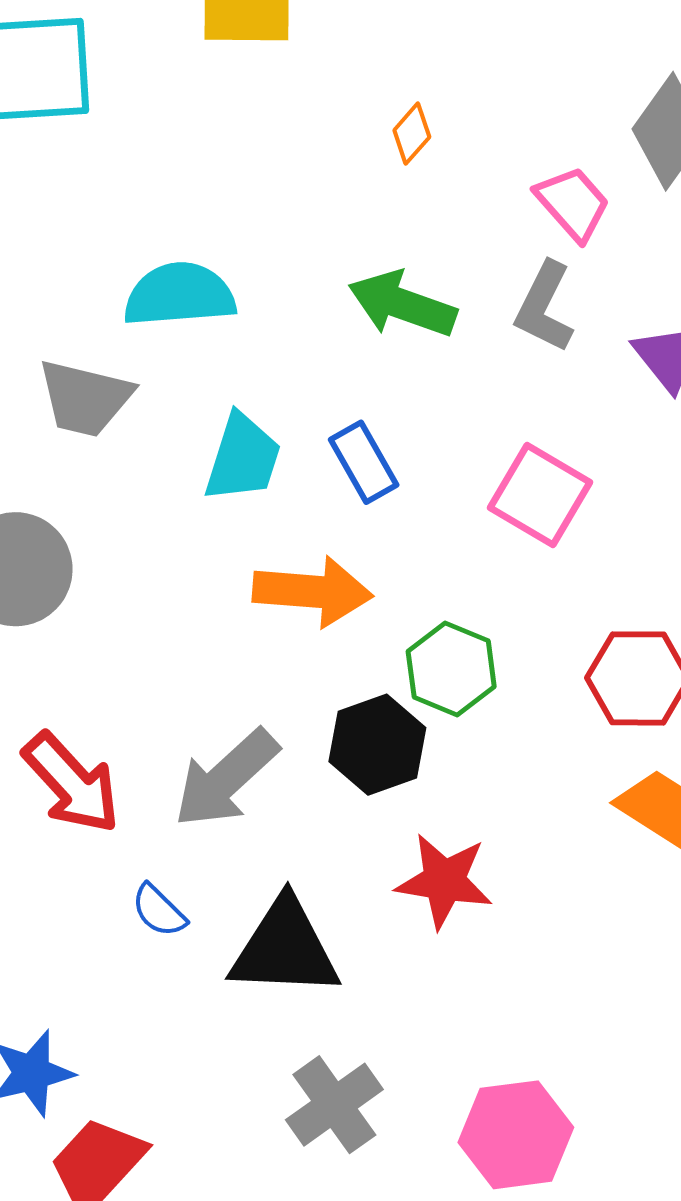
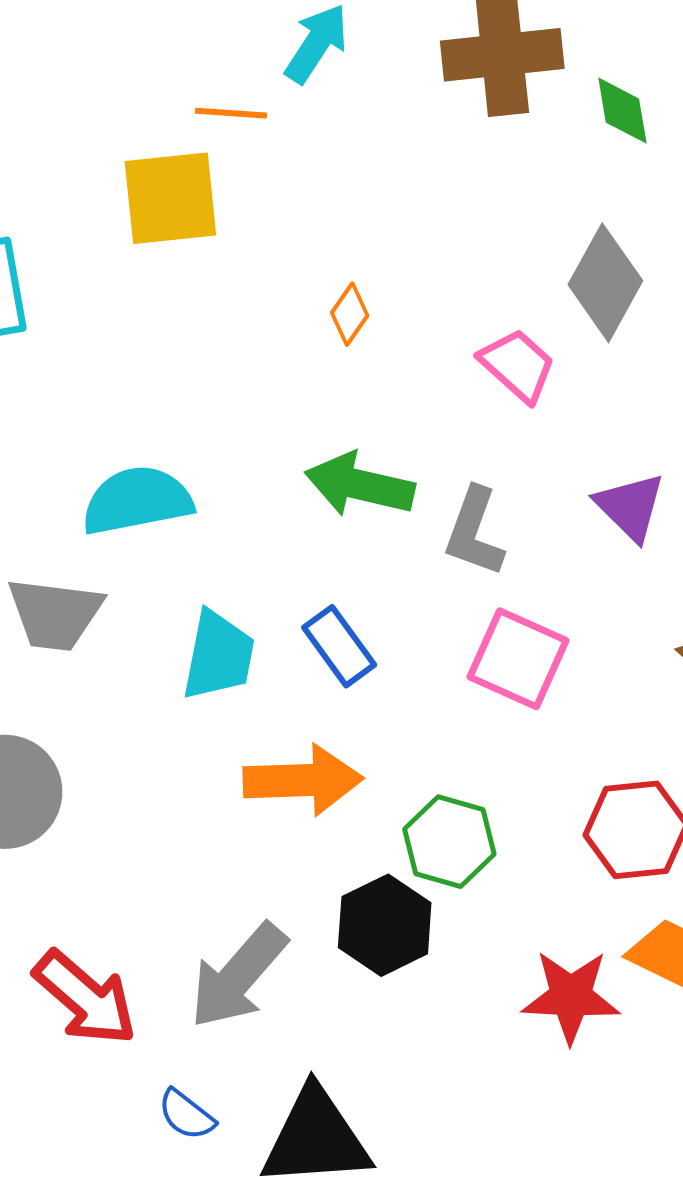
gray L-shape: (544, 307) -> (474, 532), moved
red star: (444, 881) -> (571, 996), moved

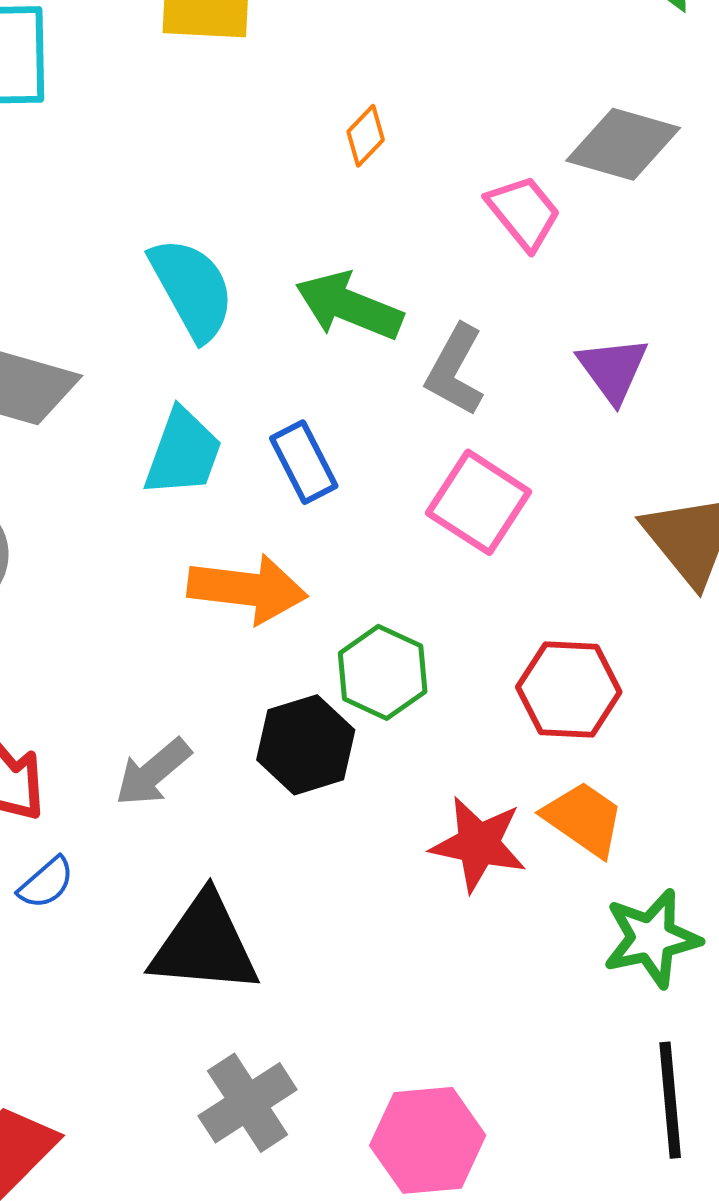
gray diamond: (605, 283) -> (623, 144), turned 68
cyan semicircle: (137, 501) -> (192, 289), moved, turned 63
gray arrow: (238, 976) -> (153, 772), size x0.7
blue semicircle: (186, 1115) -> (46, 883), moved, turned -88

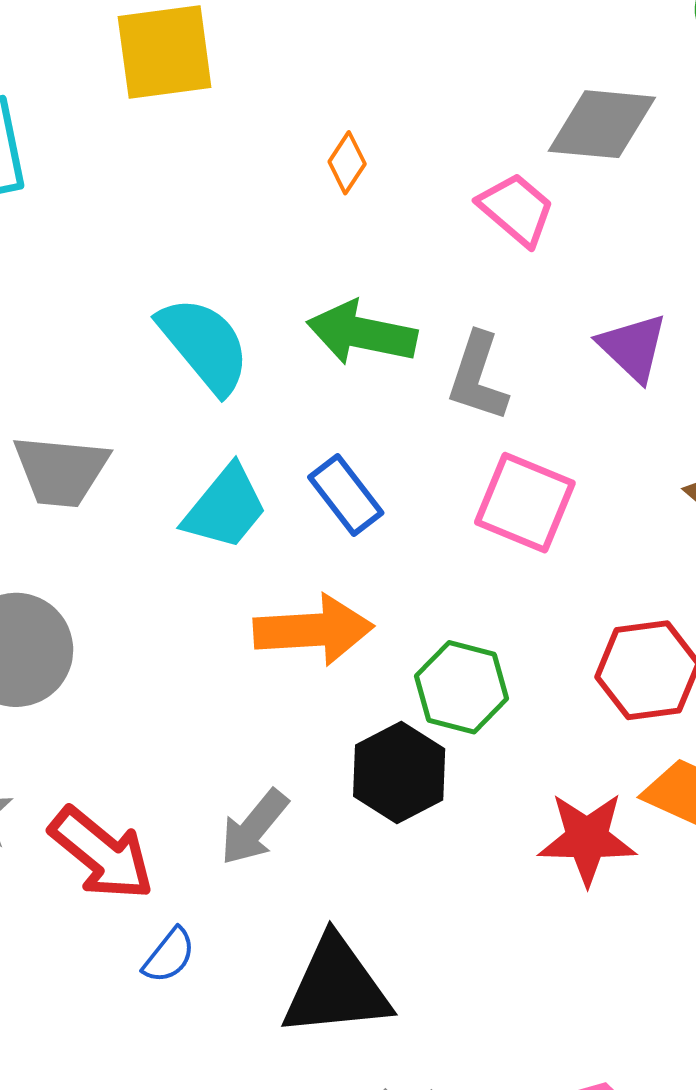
cyan trapezoid: (183, 453) -> (225, 508), turned 30

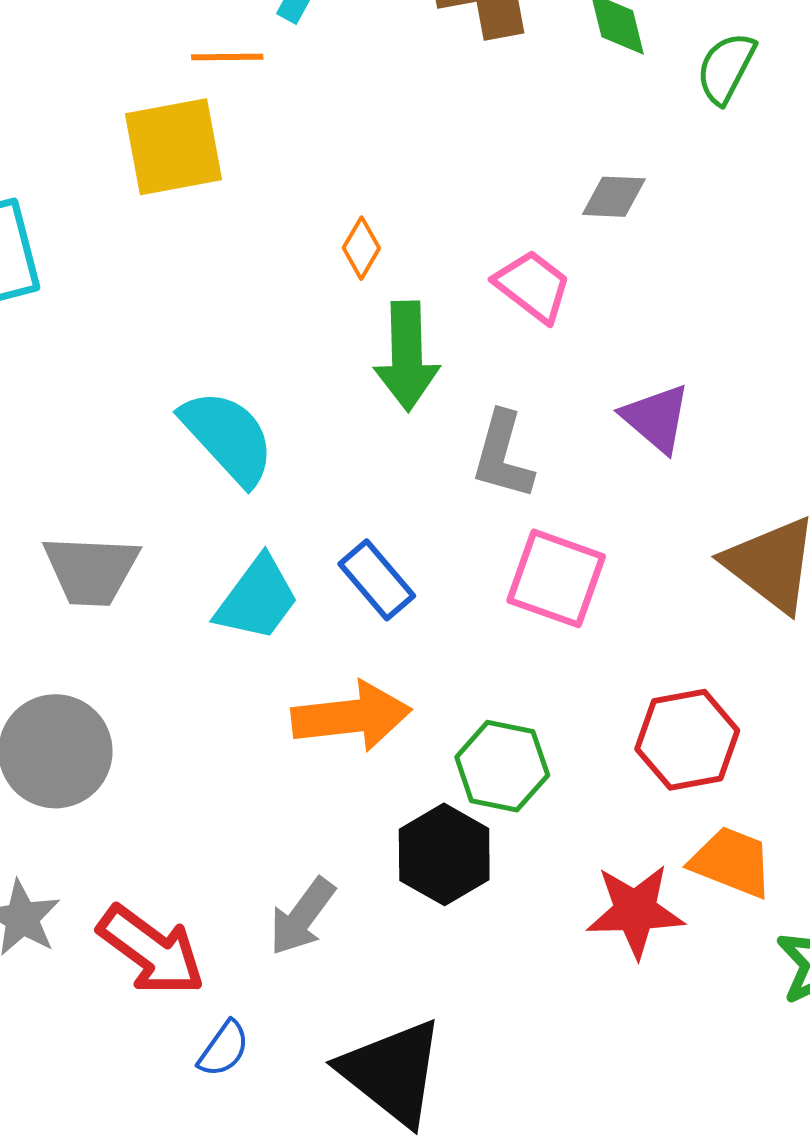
gray diamond: (602, 124) -> (614, 197), size x0.6
green arrow: (362, 333) -> (407, 356), moved, turned -100
black triangle: (336, 987) -> (392, 1072), turned 47

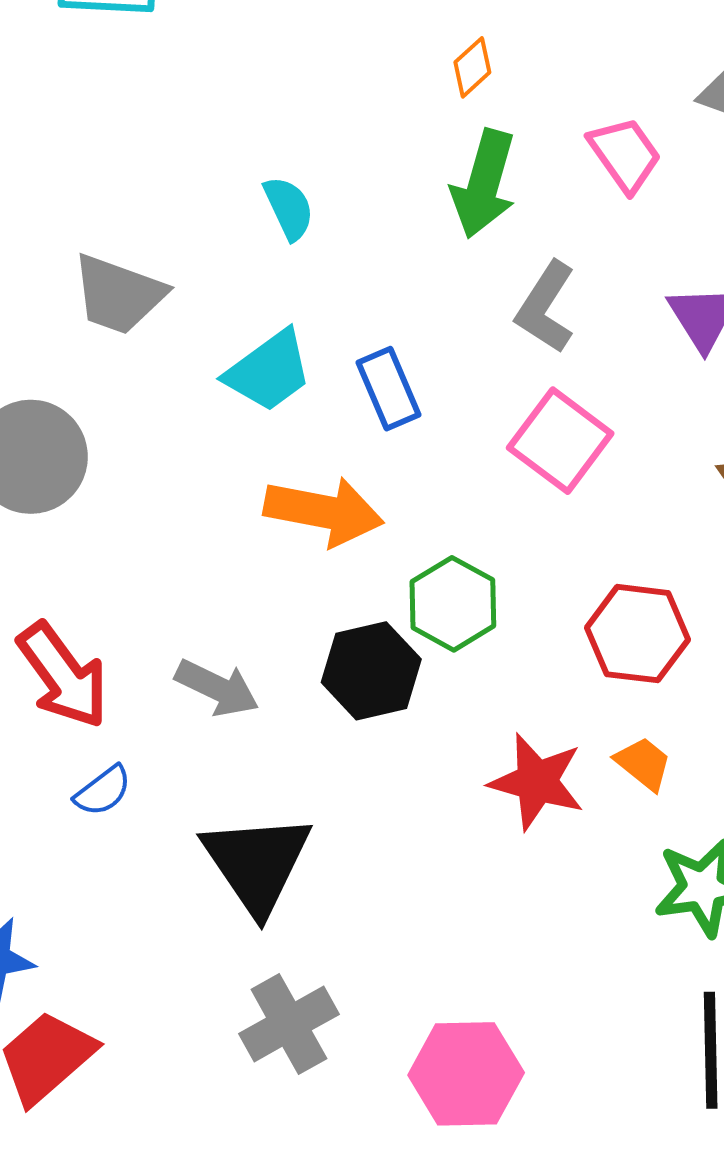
cyan semicircle: (228, 437) -> (289, 208), size x0.6
orange trapezoid: (732, 862) -> (643, 764), size x0.7
gray arrow: (302, 917) -> (217, 688), turned -118

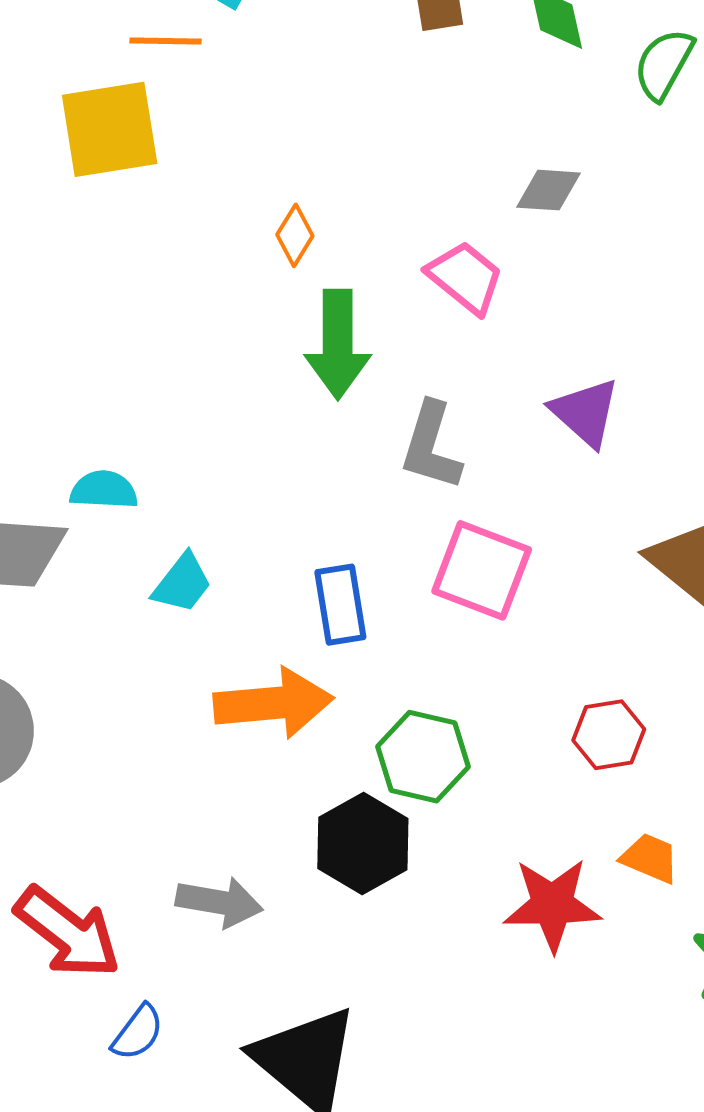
cyan semicircle: (289, 208) -> (104, 490), moved, turned -46
cyan trapezoid: (269, 371) -> (182, 583), size x0.7
blue rectangle: (389, 389) -> (340, 605), moved, turned 30
red hexagon: (637, 634) -> (609, 735), size x0.7

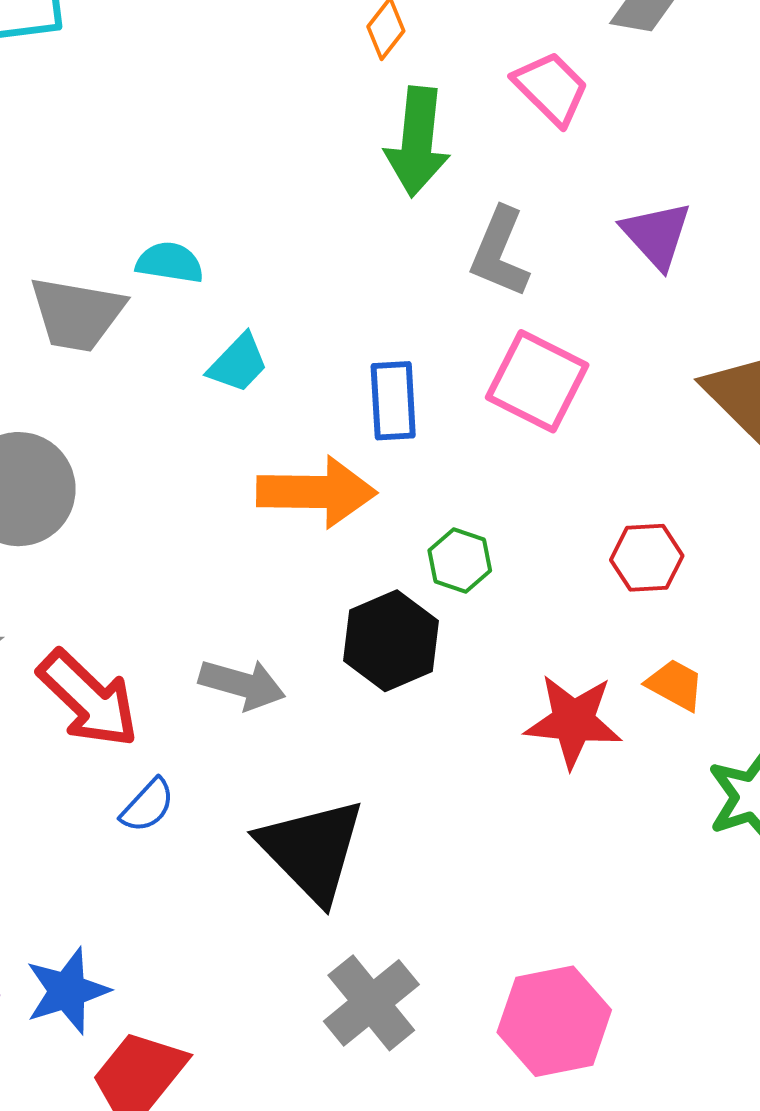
green hexagon: (423, 757) -> (460, 561), size x0.7

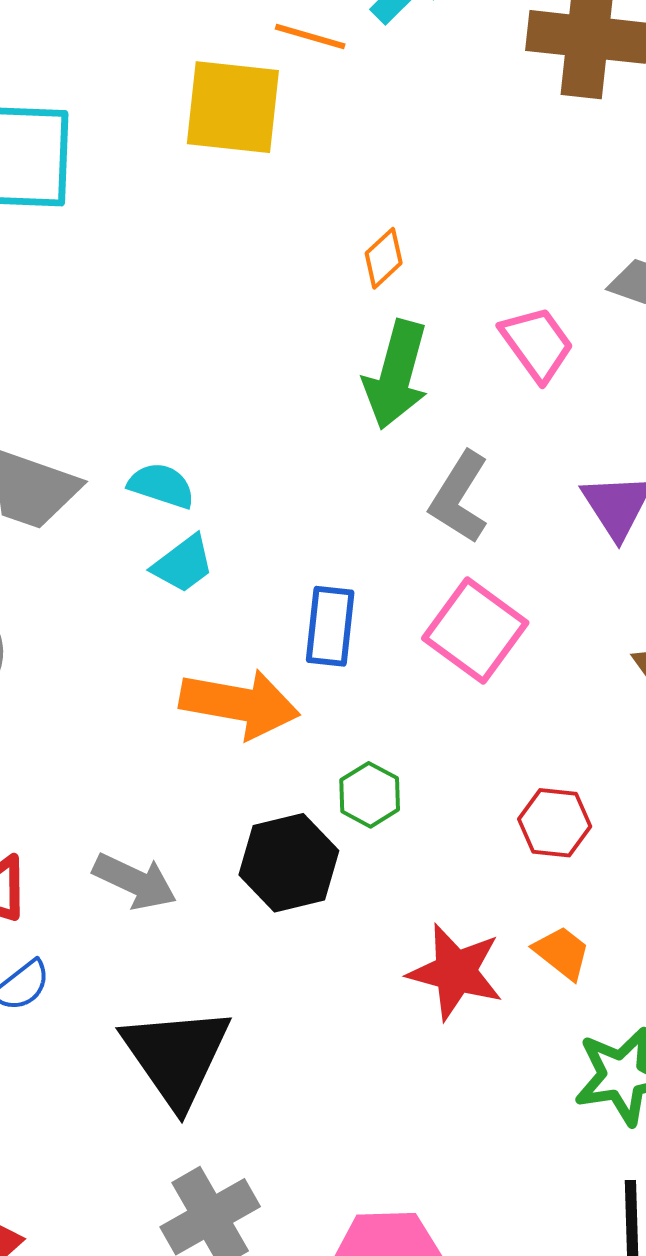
cyan semicircle: (170, 263) -> (161, 486), moved

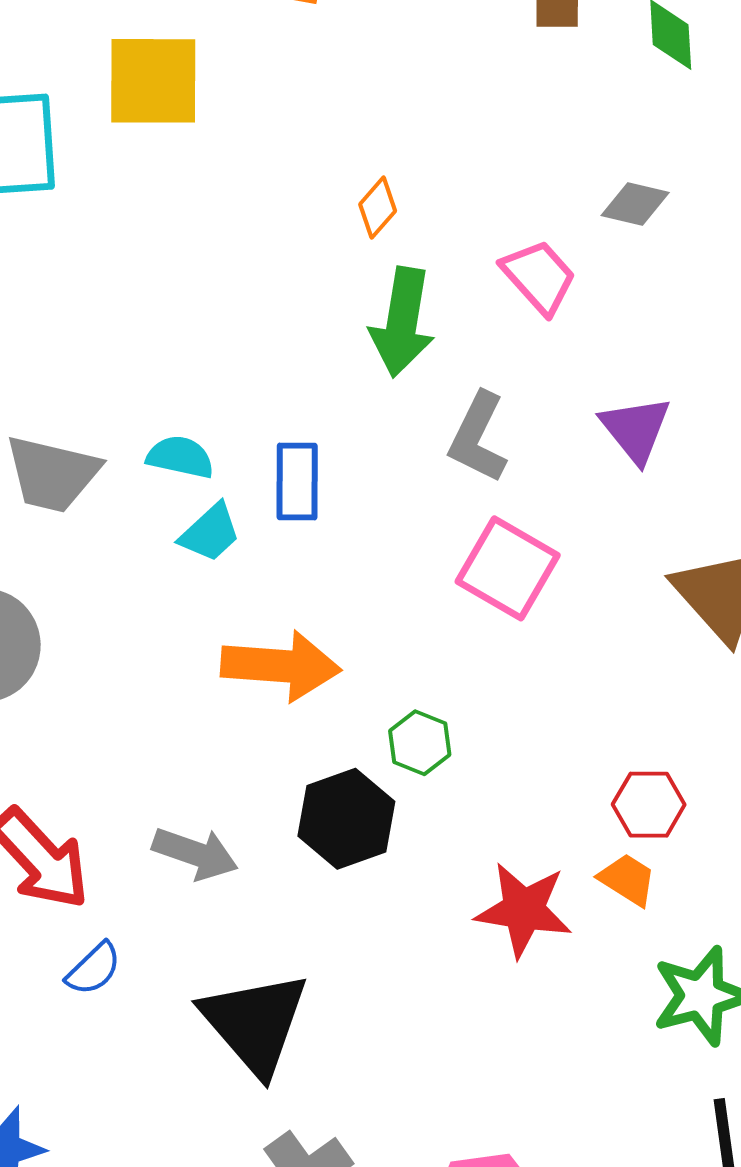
yellow square: (233, 107) -> (153, 81), moved
blue rectangle: (330, 626) -> (297, 481), moved
red hexagon: (555, 823) -> (649, 805), moved

